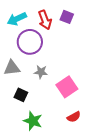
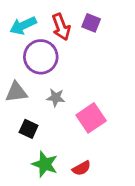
red semicircle: (74, 117) -> (82, 168), moved

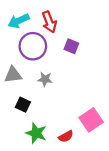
purple square: (91, 23) -> (71, 46), moved
pink square: (91, 118) -> (91, 120), moved

